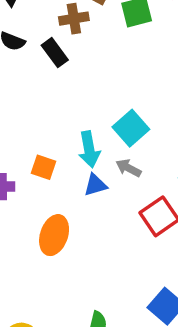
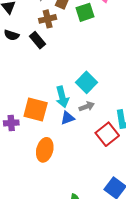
orange square: (44, 167) -> (36, 110), size x1.6
gray arrow: (129, 168) -> (87, 106), turned 136

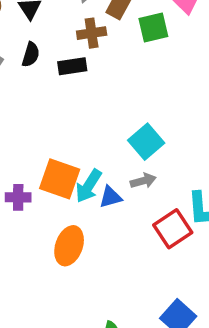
black semicircle: (12, 35) -> (31, 55), turned -96
black rectangle: (38, 40) -> (72, 66), turned -63
cyan arrow: (62, 97) -> (88, 186), moved, turned 42

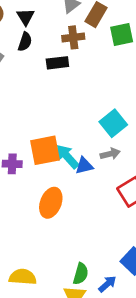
black semicircle: (31, 55) -> (25, 42), moved
orange square: (60, 179) -> (45, 150), turned -32
cyan arrow: (88, 186) -> (67, 157), turned 104

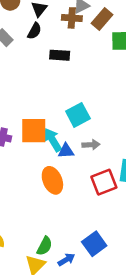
brown cross: (73, 37) -> (72, 18), moved
cyan square: (113, 123) -> (78, 115), moved
orange ellipse: (51, 203) -> (52, 180), moved, turned -55

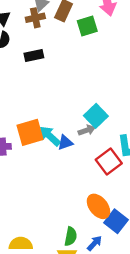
cyan square: (78, 115) -> (96, 116), moved
orange ellipse: (52, 180) -> (98, 206), moved

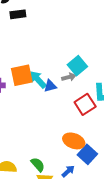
black rectangle: (34, 56) -> (18, 14), moved
orange ellipse: (98, 206) -> (74, 141), turned -35
green semicircle: (71, 236) -> (38, 165), moved, turned -56

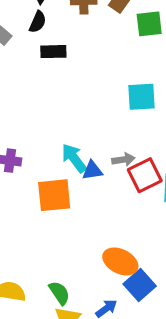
cyan square: (77, 66) -> (142, 97), moved, turned 30
orange square: (22, 75) -> (54, 195), moved
red square: (85, 104) -> (145, 175), moved

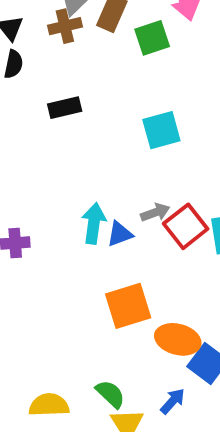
black rectangle: (53, 52) -> (65, 108), moved
cyan arrow: (74, 158) -> (94, 223), turned 56
orange square: (54, 195) -> (128, 306), moved

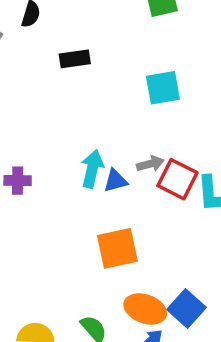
red square: (186, 226) -> (177, 179), turned -30
orange ellipse: (178, 339) -> (145, 309), moved

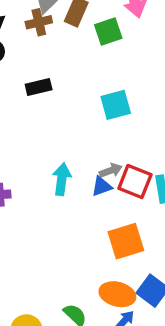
blue triangle: (115, 181) -> (102, 186), moved
orange square: (117, 248) -> (126, 241), moved

